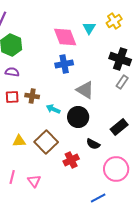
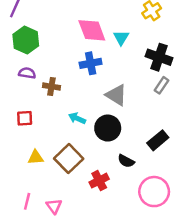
cyan triangle: (89, 28) -> (121, 38), moved
brown cross: (32, 96) -> (51, 86), moved
red square: (12, 97) -> (25, 118), moved

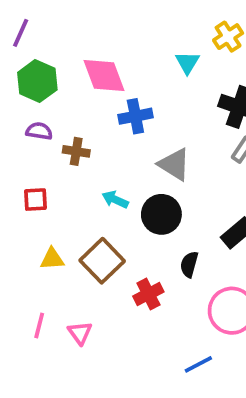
pink diamond: (92, 30) -> (104, 75), moved
cyan triangle: (121, 38) -> (187, 63), moved
black semicircle: (126, 161) -> (189, 264), turned 77

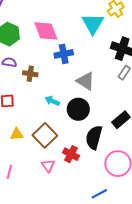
cyan triangle: (187, 63) -> (93, 24), size x1.6
black semicircle: (189, 264) -> (94, 137), size x1.6
red cross: (148, 294) -> (71, 154), turned -35
pink triangle: (80, 333) -> (48, 166), moved

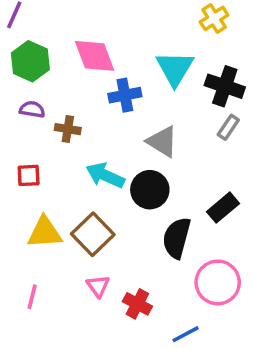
cyan triangle: (93, 24) -> (175, 68), moved
cyan arrow: (52, 101) -> (105, 175), size x1.5
yellow triangle: (17, 134) -> (45, 232), size x1.5
red cross: (71, 154) -> (137, 304), moved

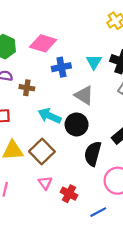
pink diamond: (95, 56) -> (43, 43), turned -52
cyan triangle: (175, 68) -> (94, 62), moved, size x0.7

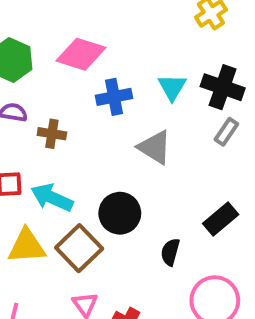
cyan arrow: (50, 116) -> (52, 198), moved
black circle: (77, 124) -> (120, 213), moved
black semicircle: (93, 154) -> (170, 252), size x0.6

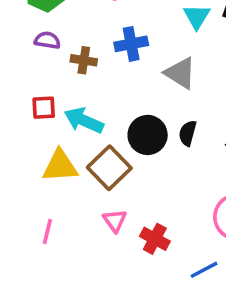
blue cross: (114, 97) -> (131, 44), moved
black semicircle: (170, 252) -> (188, 133), moved

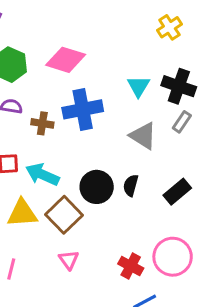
blue cross: (131, 44) -> (83, 109), size x1.4
gray triangle: (180, 73) -> (143, 136), moved
red cross: (155, 239) -> (131, 266), moved

